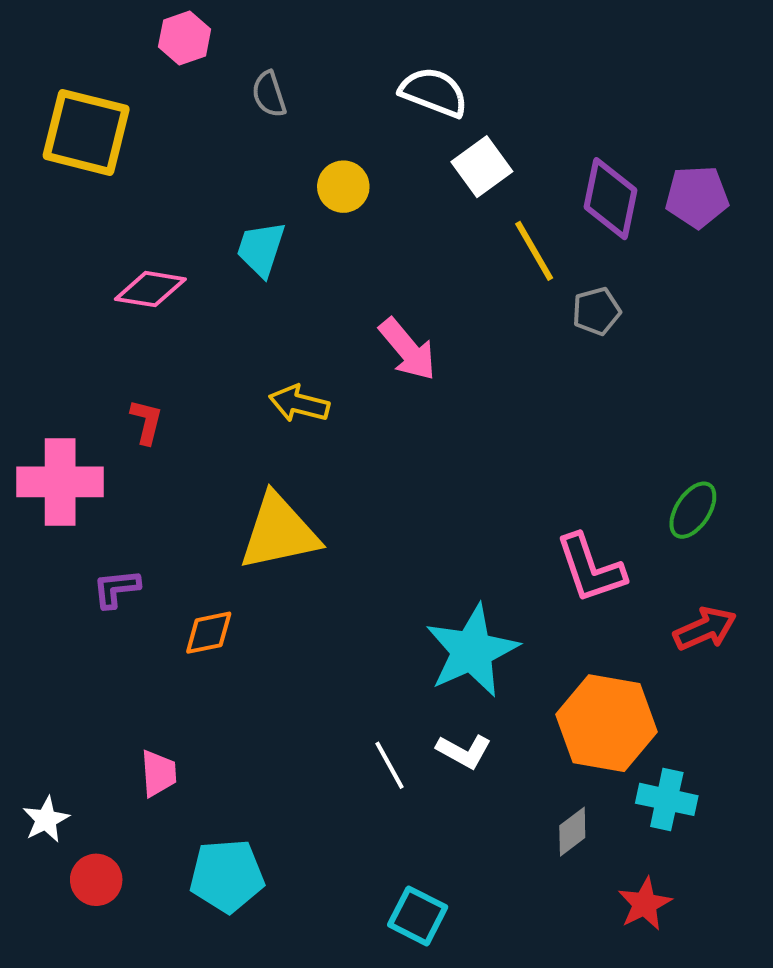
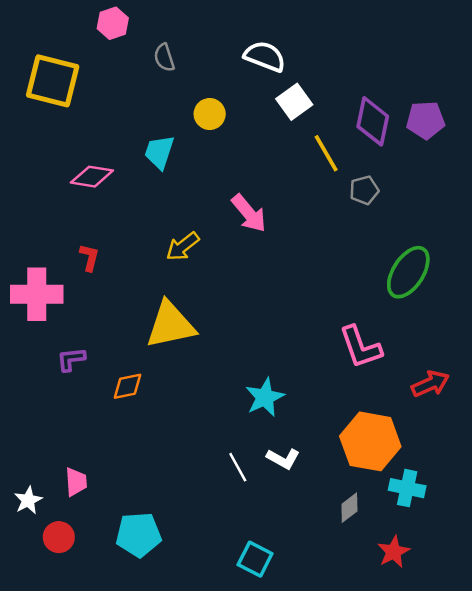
yellow arrow: (299, 404) -> (183, 246), turned -52
green ellipse: (693, 510) -> (408, 272), moved, size x1.5
cyan star: (472, 651) -> (265, 397), moved, size x0.7
pink trapezoid: (158, 773) -> (76, 482), moved

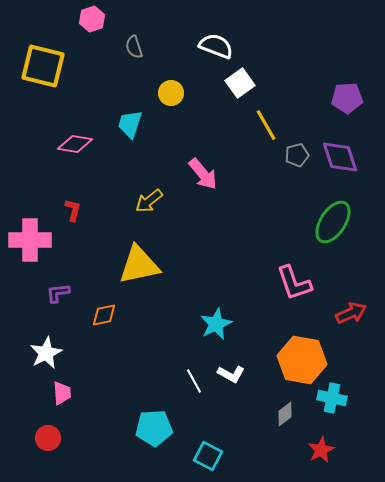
purple diamond: (373, 121) -> (340, 157), moved, turned -30
white star: (28, 500) -> (46, 353), moved, size x1.4
cyan pentagon: (139, 535) -> (154, 428), moved

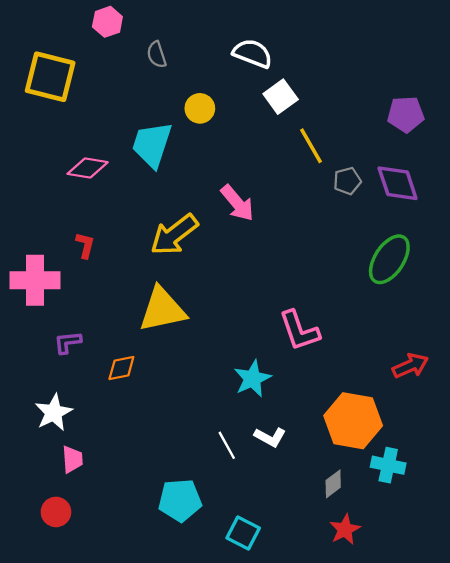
cyan trapezoid: (130, 124) -> (152, 145), size x1.4
yellow arrow: (149, 201) -> (174, 235), size x1.5
pink L-shape: (294, 283) -> (299, 331), moved
red star: (321, 450) -> (345, 529), moved

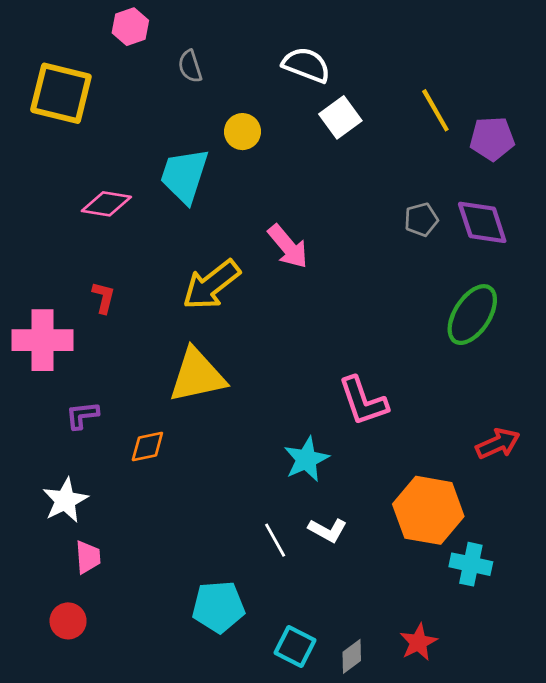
yellow line: (311, 146) -> (435, 110), moved
gray diamond: (333, 484) -> (352, 656), moved

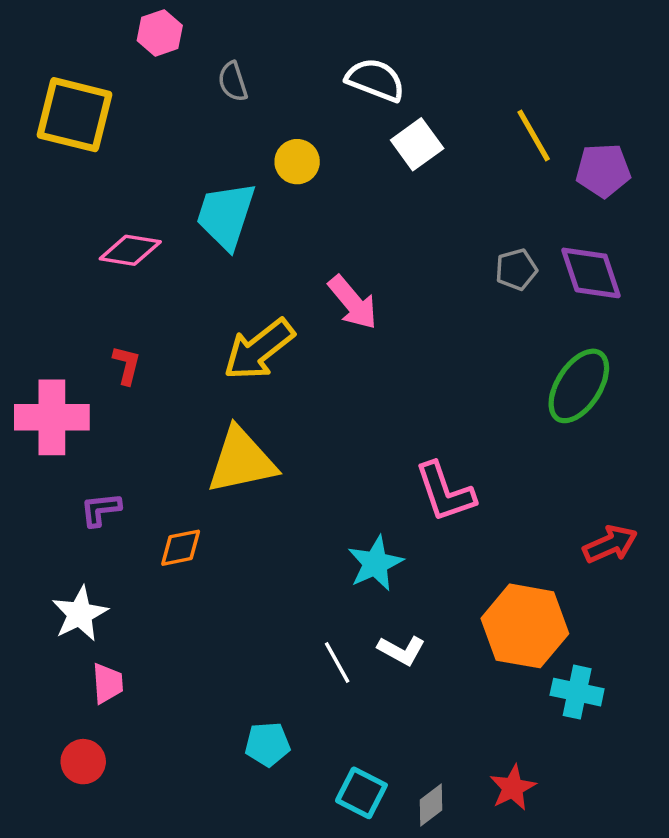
cyan pentagon: (218, 607) -> (268, 744), size x0.7

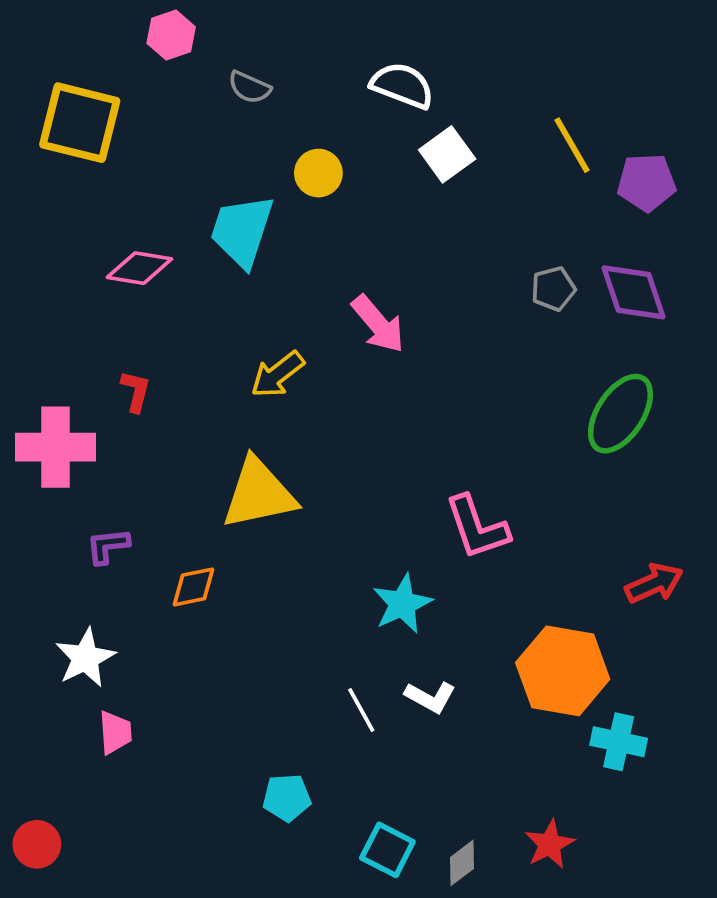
gray semicircle: (233, 82) -> (249, 87), turned -48
yellow arrow: (259, 349) -> (277, 374), size x0.7
red circle: (83, 762) -> (37, 844), moved

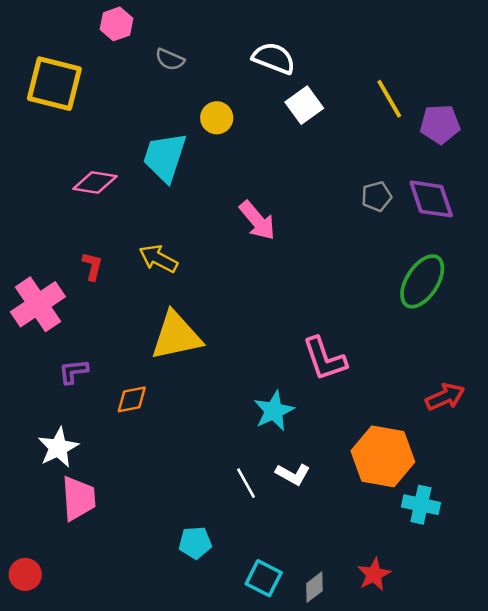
yellow arrow: (277, 374) -> (158, 259), moved, turned 66
pink cross: (56, 447) -> (38, 304), turned -34
pink trapezoid: (115, 732) -> (78, 498), size x1.5

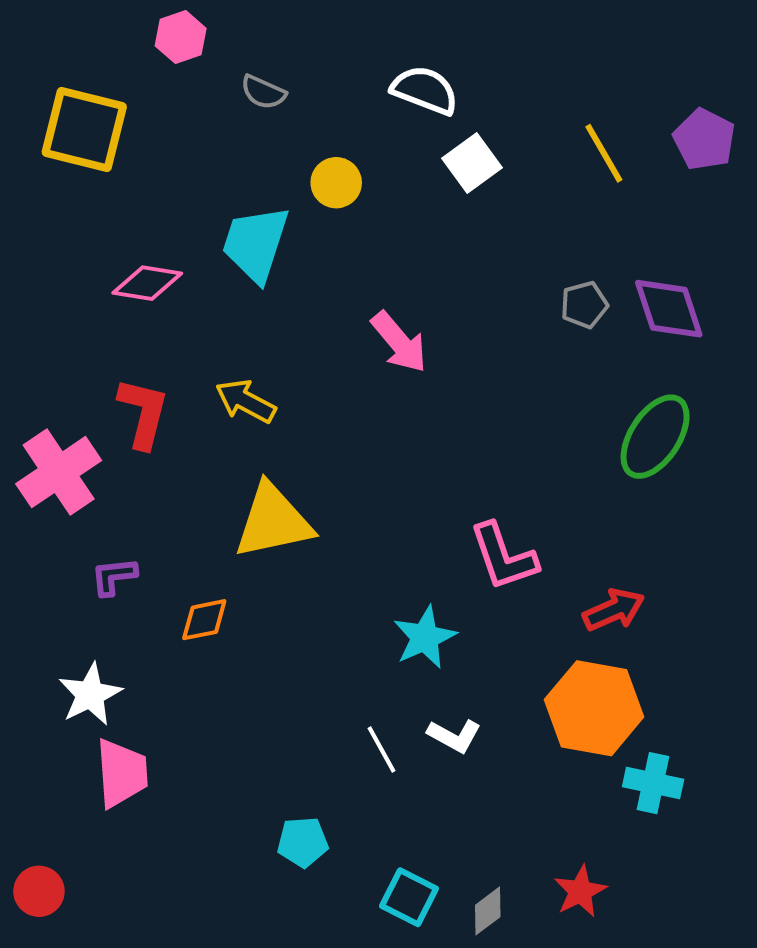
purple pentagon: (440, 124) -> (704, 139), moved, turned 30
red L-shape: (92, 266) -> (143, 413), size x1.6
red arrow: (445, 397) -> (614, 610), moved

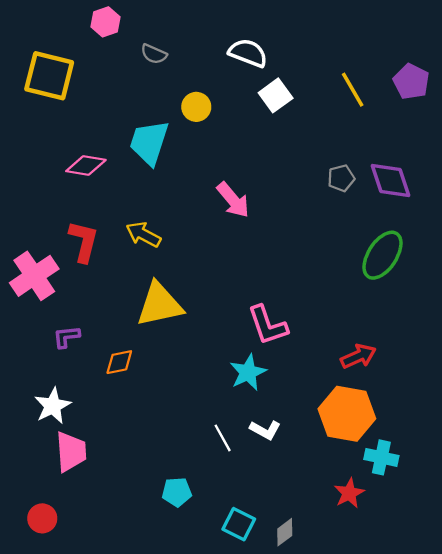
pink L-shape: (503, 557) -> (268, 325), moved
red circle: (39, 891) -> (42, 518), moved
red star: (580, 891) -> (349, 493), moved

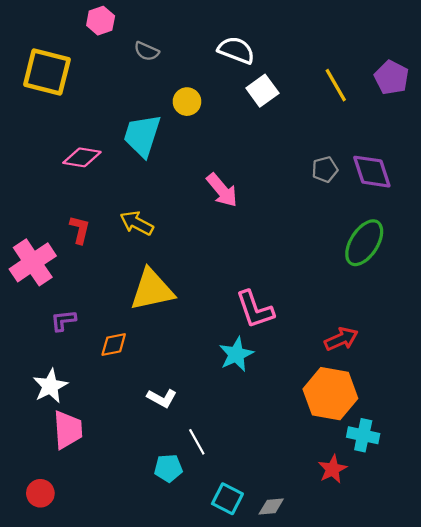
red L-shape: (84, 241) -> (80, 230), size x0.7
white L-shape: (265, 430) -> (162, 398), moved
white line: (223, 438) -> (197, 442), moved
gray diamond: (285, 532) -> (271, 506), turned 32

